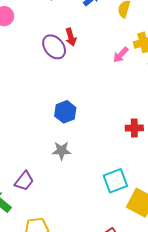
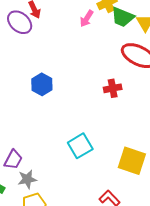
gray star: (61, 151) -> (27, 179), moved
cyan square: (115, 181) -> (80, 146), moved

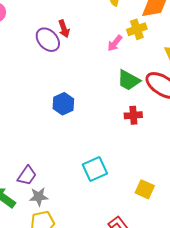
green trapezoid: (123, 17) -> (129, 80), moved
yellow square: (132, 161) -> (145, 189), size x0.7

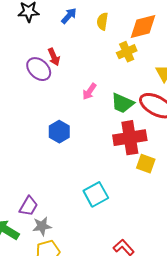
pink arrow: (115, 43) -> (89, 91), moved
red cross: (133, 115) -> (130, 138), size x1.8
yellow square: (145, 189) -> (146, 164), moved

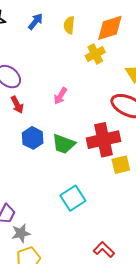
red arrow: (54, 57) -> (17, 105), moved
green trapezoid: (122, 103) -> (64, 144), moved
yellow square: (146, 164) -> (121, 165), turned -30

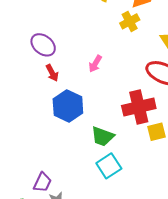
blue hexagon: (33, 138) -> (68, 106), size x1.4
green trapezoid: (64, 144) -> (103, 136), moved

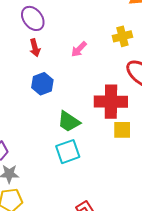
yellow cross: (130, 21) -> (122, 36), moved
blue hexagon: (68, 106) -> (42, 84), size x0.7

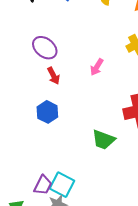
blue hexagon: (42, 84) -> (47, 112), moved
cyan square: (68, 152) -> (62, 185), moved, turned -30

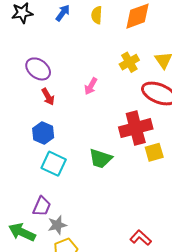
cyan square: (62, 185) -> (54, 164), moved

